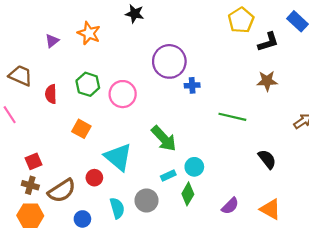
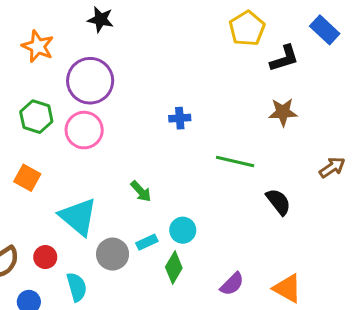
purple circle: (169, 61) -> (90, 81), moved
green arrow: (164, 139) -> (141, 191), size x0.6
black semicircle: (267, 159) -> (278, 202), moved
red circle: (94, 178) -> (45, 257), moved
gray circle: (147, 200) -> (113, 254), moved

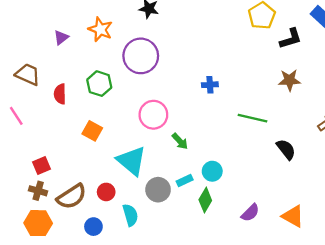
pink circle: (84, 130) -> (153, 115), moved

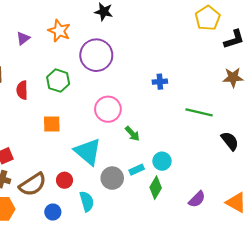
orange square: (92, 131) -> (52, 124), turned -30

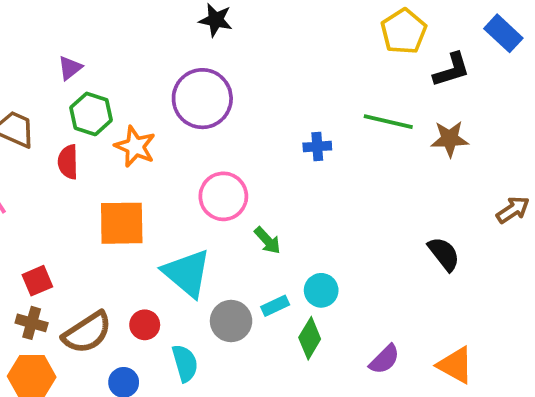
orange star: (59, 31) -> (135, 146), moved
green hexagon: (58, 81) -> (91, 114), moved
green line: (199, 112) -> (388, 122), moved
orange square: (52, 124) -> (122, 223), size x1.5

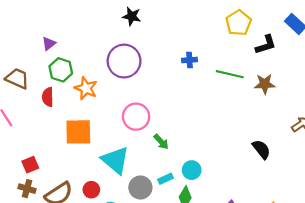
blue cross: (317, 146) -> (189, 60), moved

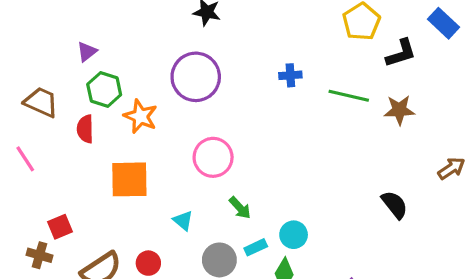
green arrow: (161, 142) -> (240, 208), moved
cyan triangle: (115, 160) -> (183, 220), size x0.5
brown cross: (27, 189) -> (39, 255), moved

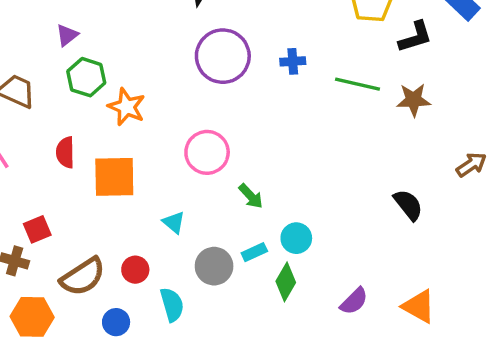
purple circle: (196, 77) -> (223, 56), moved
red semicircle: (85, 129) -> (65, 152), moved
green arrow: (240, 208) -> (251, 196), moved

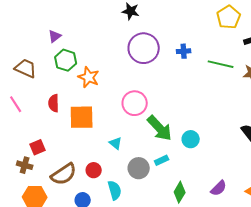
green arrow: (251, 196) -> (160, 128), size x1.8
cyan circle: (296, 238) -> (191, 139), moved
green diamond: (286, 282) -> (180, 192), moved

